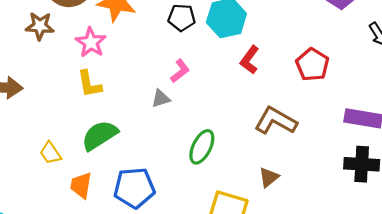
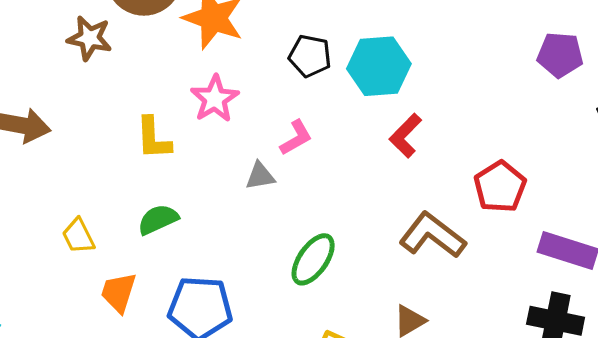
pink star: (91, 42) -> (215, 99), moved
red pentagon: (312, 65) -> (500, 187), moved
green semicircle: (100, 135) -> (158, 219), size x0.7

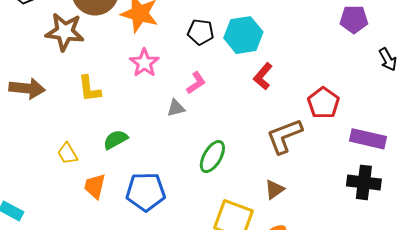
brown star: (90, 38) -> (65, 32), size x1.4
yellow L-shape: (153, 138) -> (89, 89), moved
brown L-shape: (432, 235) -> (284, 136), turned -54

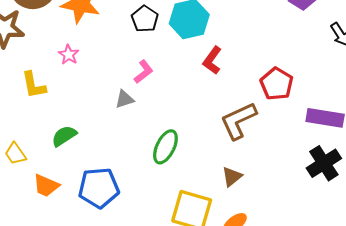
black pentagon: (201, 32) -> (145, 19), turned 30
pink star: (144, 63) -> (69, 55), moved, size x0.7
black cross: (364, 182) -> (324, 163), turned -36
orange trapezoid: (95, 186) -> (46, 186), turned -76

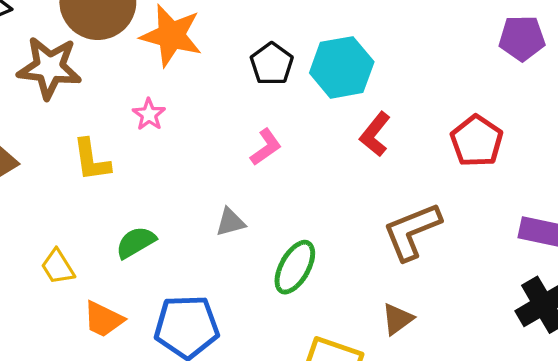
red pentagon: (277, 84) -> (477, 141), moved
gray triangle: (124, 99) -> (230, 222), moved

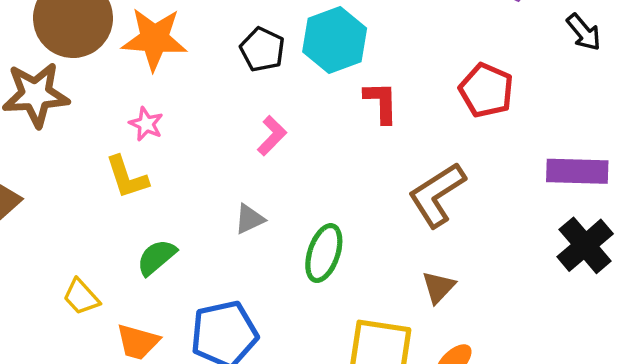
red L-shape: (375, 134) -> (381, 102), turned 150
yellow L-shape: (92, 160) -> (127, 177), moved

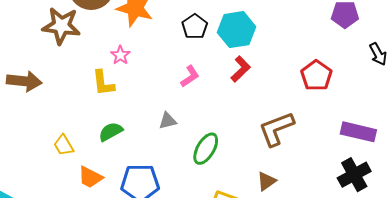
red L-shape: (381, 102) -> (241, 69), moved, turned 36

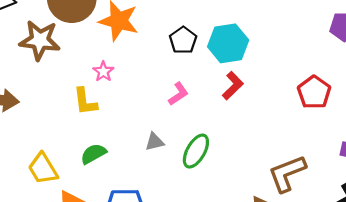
brown L-shape: (276, 129) -> (287, 173), moved
yellow trapezoid: (64, 145) -> (43, 169), size x1.4
green ellipse: (206, 149) -> (196, 151), moved

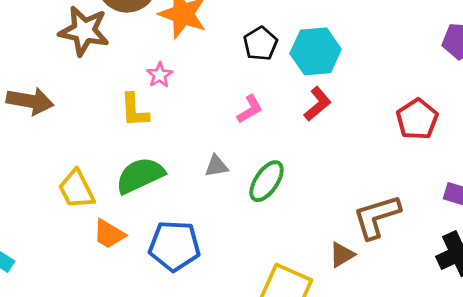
green semicircle: (93, 154) -> (140, 175), size x1.5

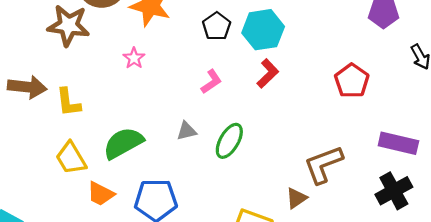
yellow L-shape: (135, 110) -> (68, 102), moved

